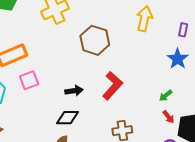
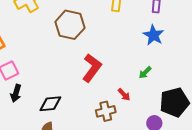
black arrow: (74, 91) -> (16, 93), moved, turned 120
red arrow: (168, 117) -> (124, 94), moved

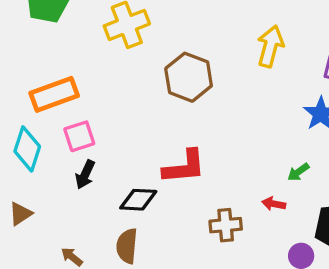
red L-shape: (92, 68) -> (184, 167), moved, turned 40
red arrow: (124, 94) -> (274, 204), moved, turned 136

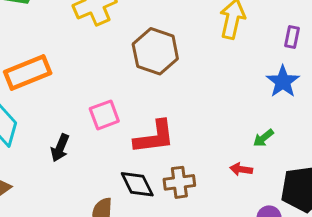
pink square: (79, 136) -> (104, 115), moved
black diamond: (138, 200) -> (137, 184), moved, turned 63
brown cross: (226, 225) -> (179, 182), moved

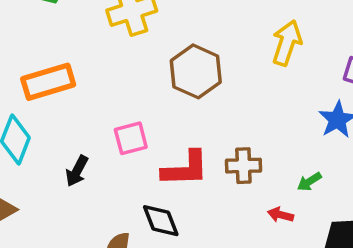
brown cross: (179, 182) -> (243, 166), moved

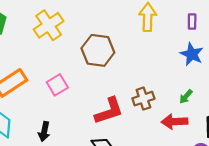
pink square: (131, 138) -> (57, 85), moved
red arrow: (281, 215) -> (174, 122), size x1.6

